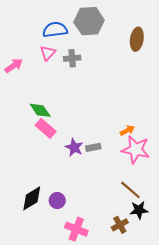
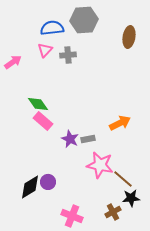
orange arrow: (127, 130) -> (120, 123), size x1.5
pink star: (136, 150) -> (100, 165), moved
purple circle: (57, 200) -> (48, 182), moved

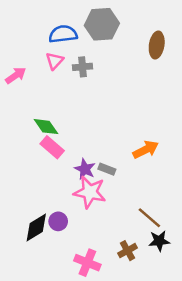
gray rectangle: (88, 139) -> (107, 169), turned 32
pink star: (100, 165) -> (90, 192), moved
brown cross: (113, 212) -> (127, 251), moved

